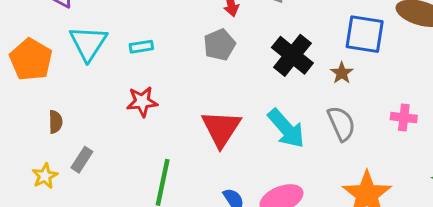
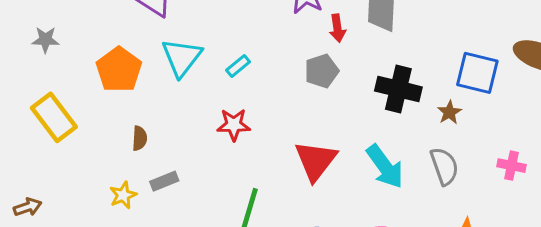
cyan rectangle: (141, 47) -> (238, 66), turned -35
black cross: (292, 55) -> (398, 89), turned -30
gray rectangle: (82, 160) -> (164, 181), turned 30

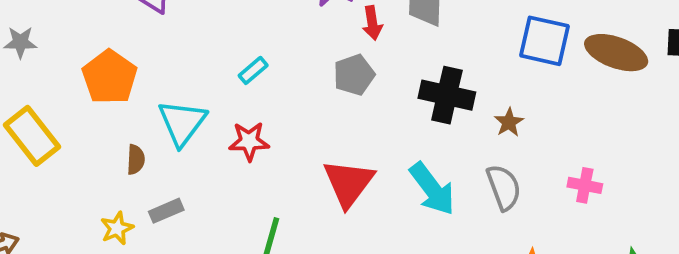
cyan triangle: (182, 57) -> (182, 123), moved
blue square: (477, 73) -> (544, 41), moved

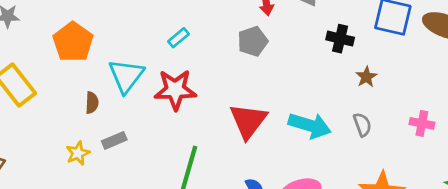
black cross: (447, 95) -> (340, 39), moved, size x0.7
red star: (249, 141) -> (175, 90), size x1.4
gray semicircle: (504, 187) -> (362, 125), size x0.7
cyan arrow: (432, 189) -> (310, 125), turned -36

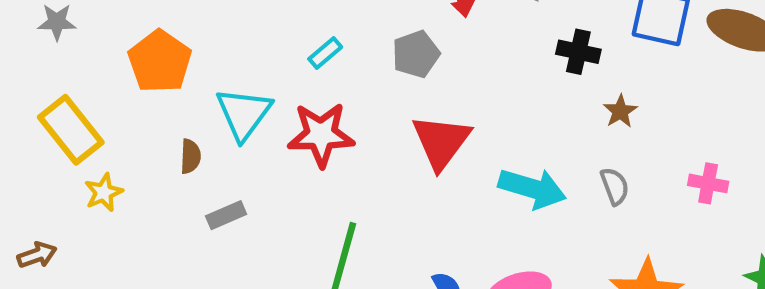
gray pentagon: (253, 41) -> (416, 54), moved
red triangle: (248, 121) -> (441, 142), moved
yellow star: (78, 153) -> (104, 192), moved

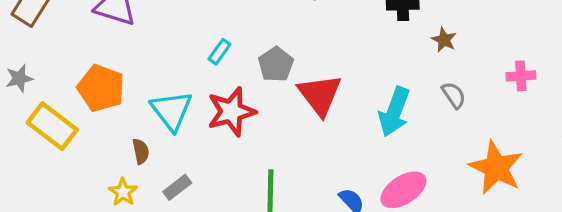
gray pentagon: (416, 54) -> (276, 64), moved
yellow rectangle: (71, 130) -> (52, 126), moved
cyan arrow: (532, 188) -> (394, 112), turned 108
yellow star: (104, 192) -> (123, 192), moved

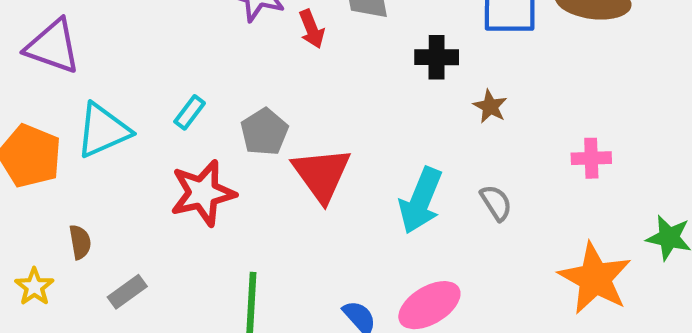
gray semicircle: (454, 95) -> (496, 203), moved
cyan triangle: (171, 111) -> (103, 130), moved, turned 42
orange star: (496, 168) -> (595, 278), moved
yellow star: (123, 192) -> (34, 287), moved

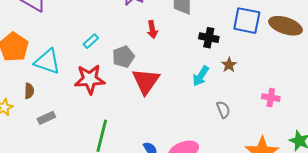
red arrow: (312, 29) -> (152, 30), moved
cyan triangle: (103, 130) -> (47, 62), moved, turned 32
cyan arrow: (421, 200) -> (201, 76), moved, size x0.7

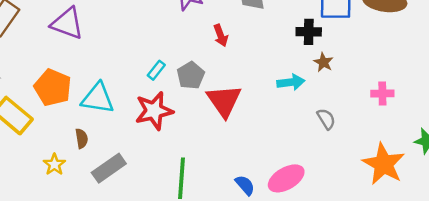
black cross: (209, 38) -> (309, 32), moved
cyan rectangle: (91, 41) -> (156, 70), moved
cyan arrow: (201, 76) -> (291, 82), turned -120
gray rectangle: (46, 118) -> (109, 168), size x1.5

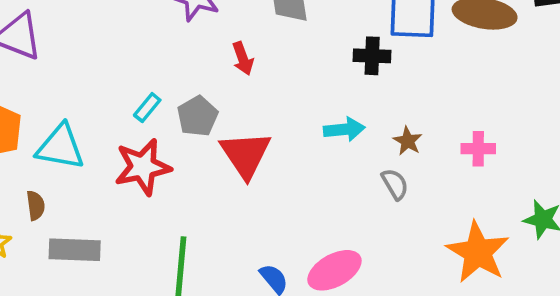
brown star: (323, 62) -> (408, 141), moved
gray rectangle: (109, 168) -> (75, 250), turned 36

